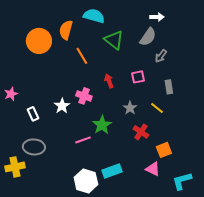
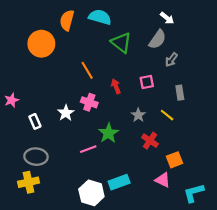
white arrow: (157, 17) -> (167, 18), turned 40
orange semicircle: (66, 30) -> (67, 20), moved
orange line: (82, 56) -> (87, 70), moved
yellow cross: (15, 167) -> (29, 182), moved

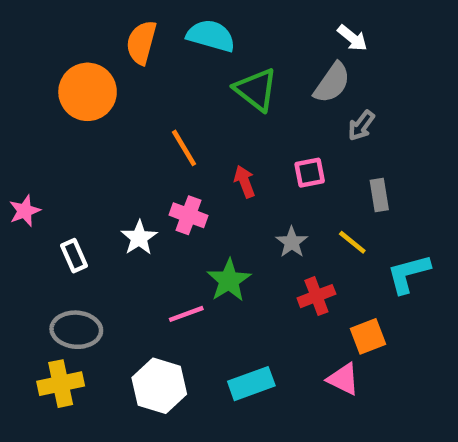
red cross: (150, 141) -> (316, 296), turned 35
white hexagon: (91, 193) -> (159, 386), moved
cyan L-shape: (194, 193) -> (408, 274), moved

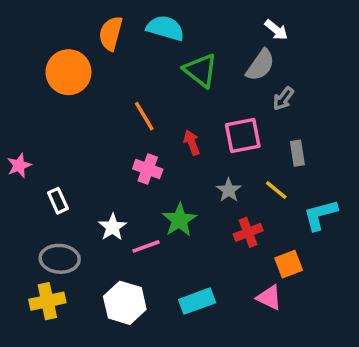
pink square: (310, 173) -> (243, 136), size x1.5
white star: (139, 238) -> (112, 227), moved

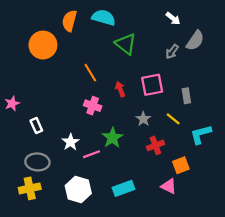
gray semicircle: (260, 65) -> (195, 41), moved
gray arrow: (283, 99) -> (172, 52), moved

